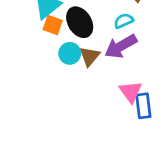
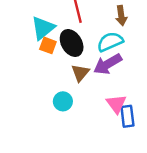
cyan semicircle: (124, 21) -> (110, 42), size x1.5
cyan circle: (70, 53) -> (63, 101), moved

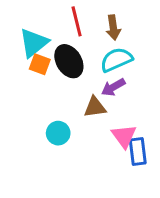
brown arrow: (121, 16) -> (113, 28), moved
purple arrow: (108, 64) -> (113, 87), size x0.7
brown triangle: (80, 73) -> (95, 107), moved, turned 42

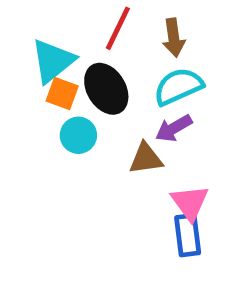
red line: (77, 21) -> (118, 28), turned 40
cyan circle: (58, 133) -> (78, 135), moved
blue rectangle: (138, 151) -> (188, 235), moved

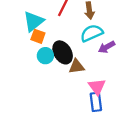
black ellipse: (106, 89) -> (63, 52), moved
purple arrow: (174, 128) -> (107, 47), moved

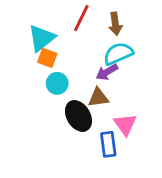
purple arrow: (107, 47) -> (107, 72), moved
black ellipse: (63, 52) -> (78, 116), moved
blue rectangle: (96, 102) -> (108, 144), moved

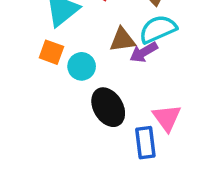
orange square: (47, 58) -> (51, 52), moved
brown triangle: (98, 98) -> (122, 40), moved

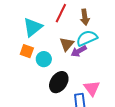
brown triangle: (122, 40) -> (67, 44), turned -42
black ellipse: (108, 107) -> (59, 82), turned 65

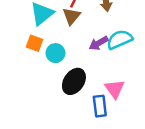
cyan semicircle: (87, 38) -> (120, 40), moved
brown triangle: (67, 44) -> (71, 16), moved

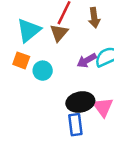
black ellipse: (74, 81) -> (80, 102), moved, turned 45
blue rectangle: (100, 106) -> (75, 125), moved

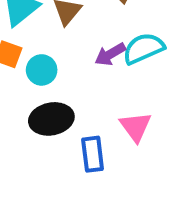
black ellipse: (80, 102) -> (51, 119), moved

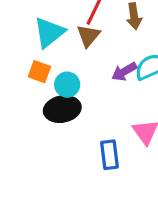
black ellipse: (51, 119) -> (62, 109), moved

